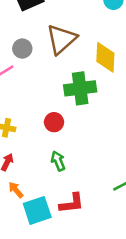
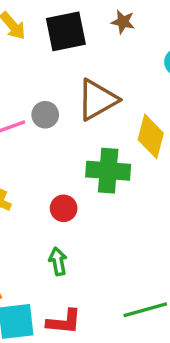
gray circle: (22, 49) -> (45, 115), moved

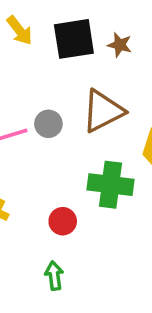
brown star: (123, 22) -> (120, 45), moved

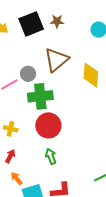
green cross: (111, 185) -> (40, 96), moved
red circle: (63, 221) -> (48, 125), size x1.6

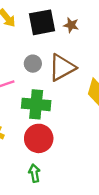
gray circle: (28, 74) -> (33, 64), moved

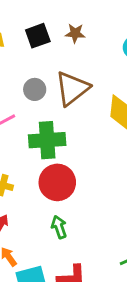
black square: (42, 22) -> (38, 36), size x0.7

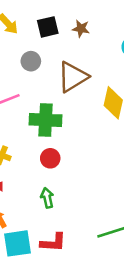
gray circle: (35, 89) -> (31, 61), moved
red circle: (57, 182) -> (50, 158), size x0.6

